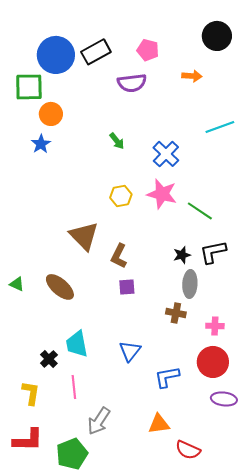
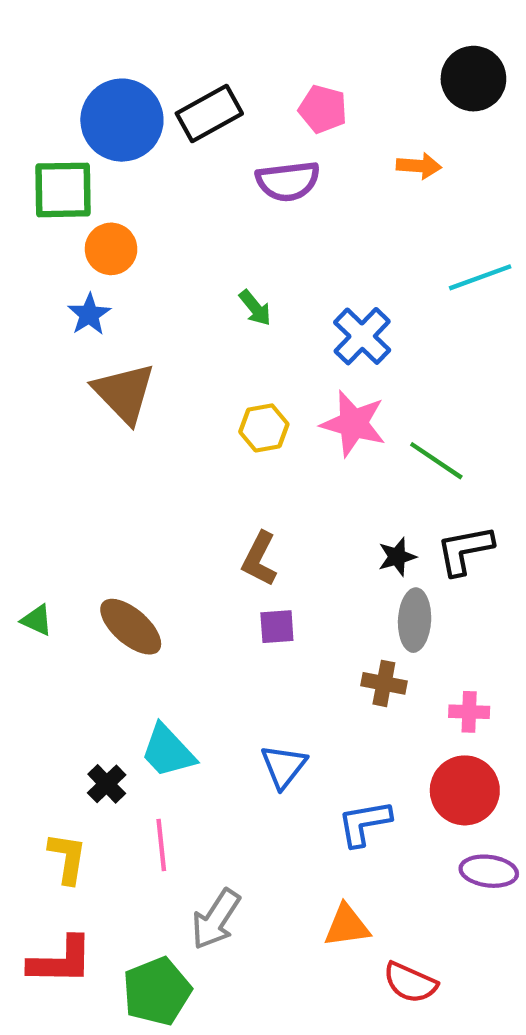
brown triangle: (84, 236) -> (124, 393), moved
cyan trapezoid: (77, 344) -> (168, 751), turned -32

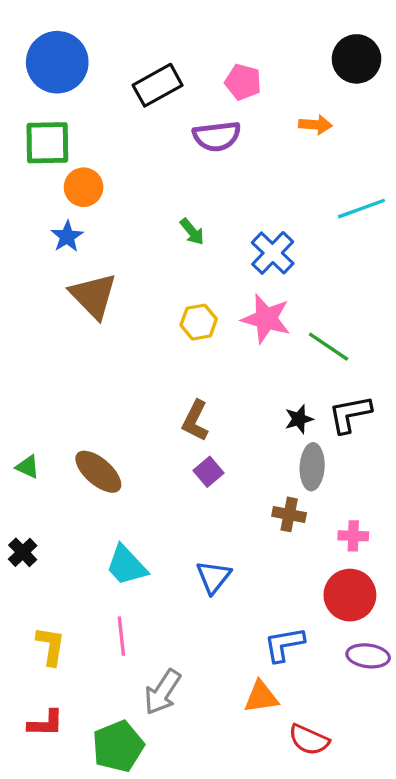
blue circle: (122, 120) -> (57, 62), moved
purple square: (277, 627) -> (209, 472), turned -36
black cross: (107, 784) -> (23, 552), moved
blue L-shape: (364, 823) -> (284, 644), moved
red L-shape: (61, 961) -> (46, 723), size x0.7

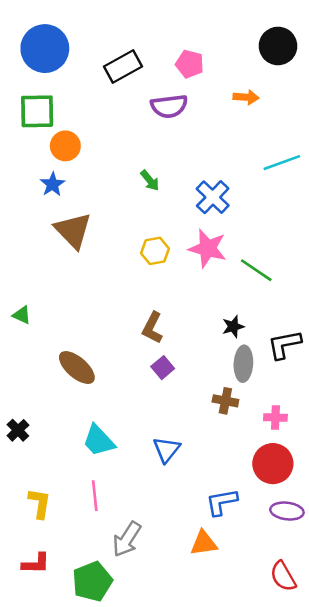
black L-shape: (350, 414) -> (284, 344), moved
green triangle: (28, 467) -> (22, 315), moved
red semicircle: (309, 740) -> (283, 576), moved, turned 36

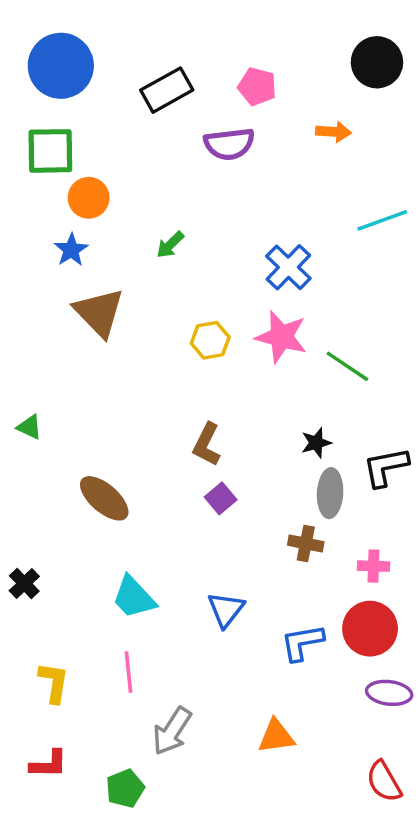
green arrow: (150, 180) -> (170, 245), moved, turned 85
blue L-shape: (222, 502) -> (302, 643), moved
green pentagon: (92, 581) -> (125, 788), size x0.7

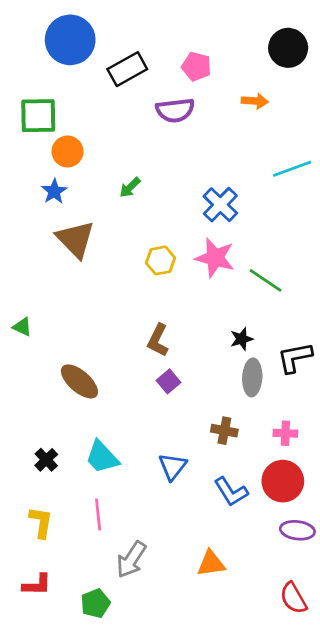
blue circle: (61, 66) -> (70, 40), moved
brown cross: (306, 543) -> (224, 431), moved
black cross: (24, 583) -> (46, 460), moved
blue L-shape: (302, 643) -> (231, 492), turned -112

